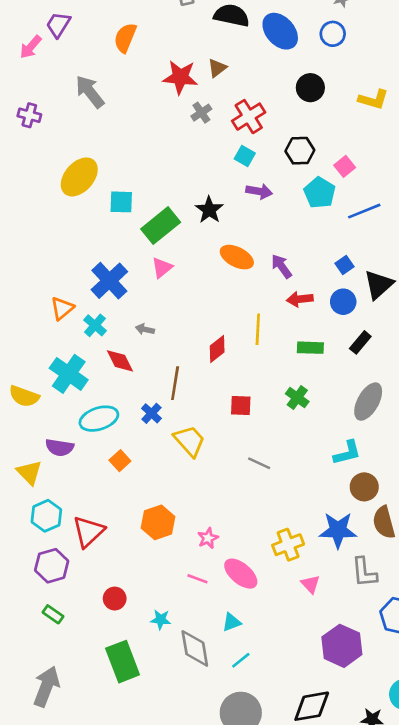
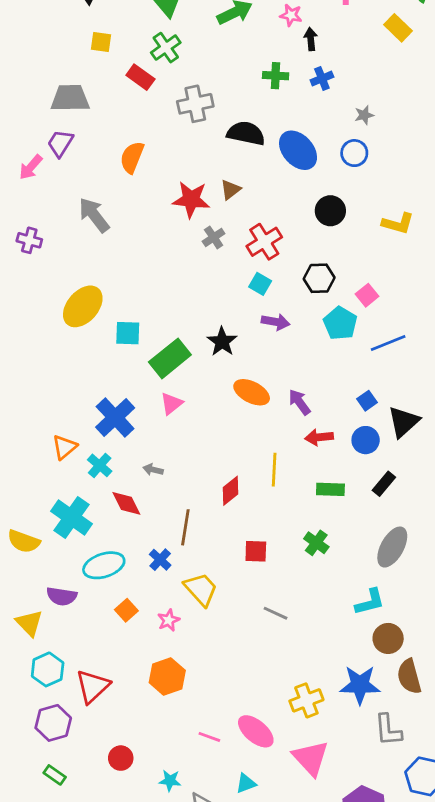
pink star: (208, 538) -> (169, 620), moved
pink triangle: (310, 584) -> (311, 758), moved, size x1.8

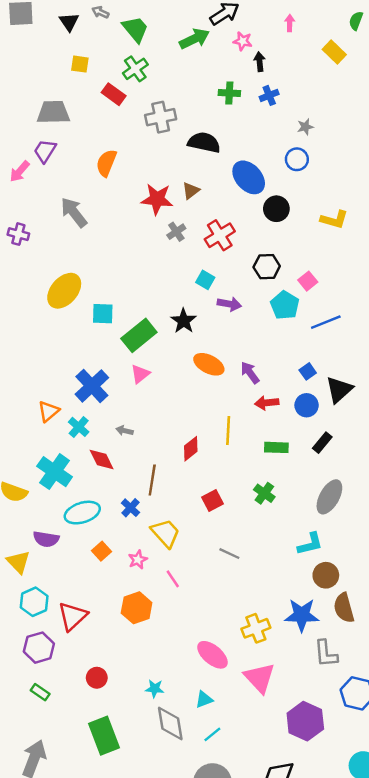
blue ellipse: (298, 150) -> (249, 177), moved
cyan square: (260, 284) -> (205, 280), moved
red square: (256, 551) -> (212, 500), turned -30
pink line: (209, 737) -> (173, 579), moved, turned 36
cyan star: (170, 781) -> (155, 689), moved

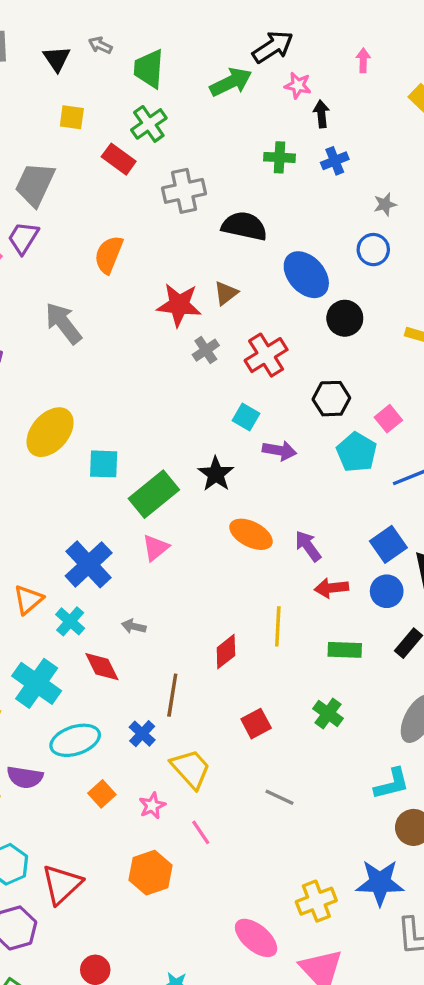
green trapezoid: (135, 29) -> (149, 69), turned -136
gray trapezoid: (53, 112) -> (35, 184), turned -64
blue square: (308, 371) -> (388, 544), size x1.5

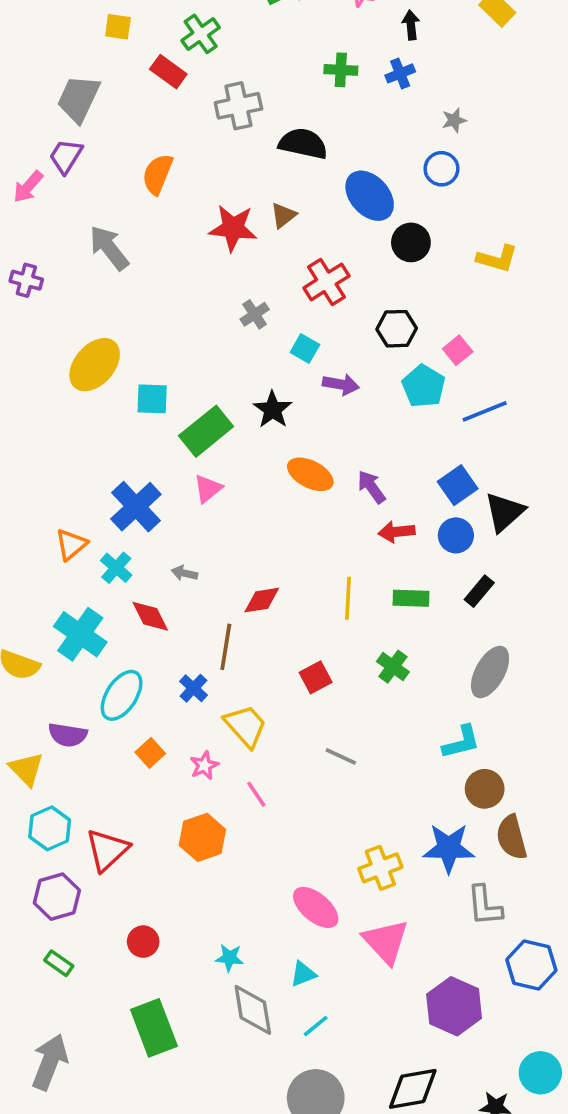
black arrow: (321, 114) -> (411, 25), moved
gray cross: (206, 350) -> (255, 314), moved
yellow line: (278, 626) -> (348, 598), moved
red diamond: (226, 652) -> (262, 600), moved, turned 30
cyan ellipse: (75, 740) -> (122, 695), turned -39

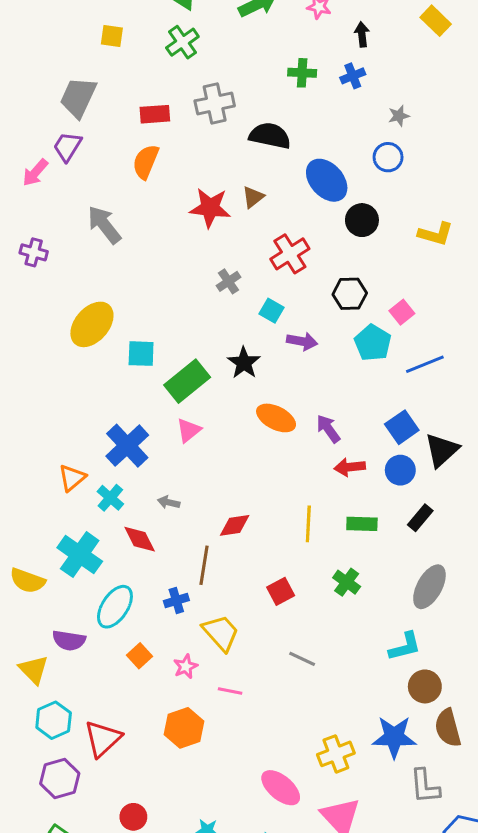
red rectangle: (168, 72) -> (155, 114), moved, turned -40
blue cross: (193, 688) -> (176, 601), turned 30
pink line: (256, 794) -> (230, 691), turned -45

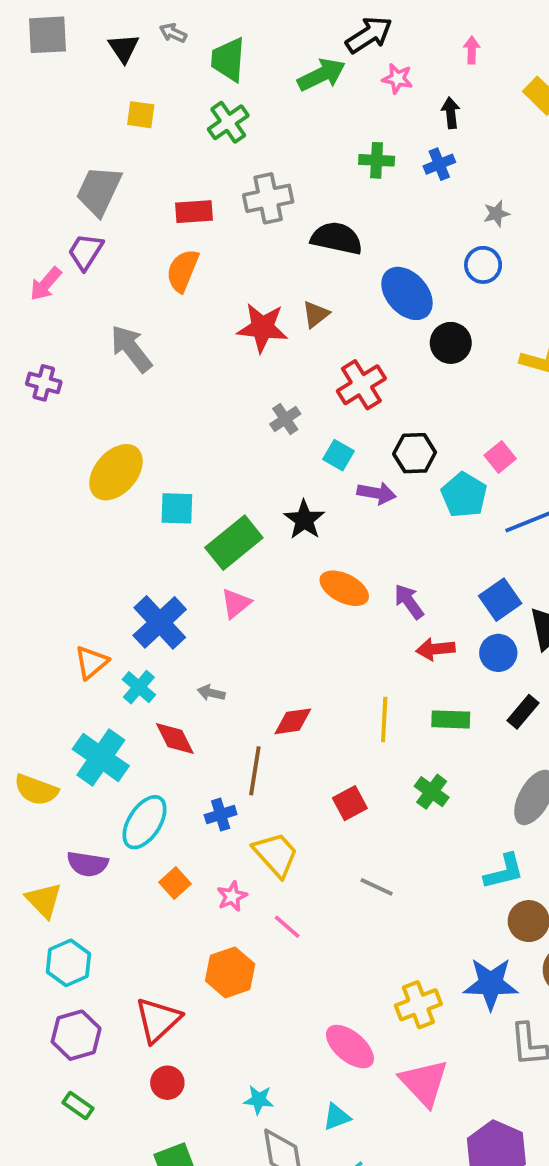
black hexagon: (350, 294) -> (415, 453), moved
pink line: (230, 691) -> (287, 927), turned 30
red triangle: (103, 739) -> (158, 1020), moved

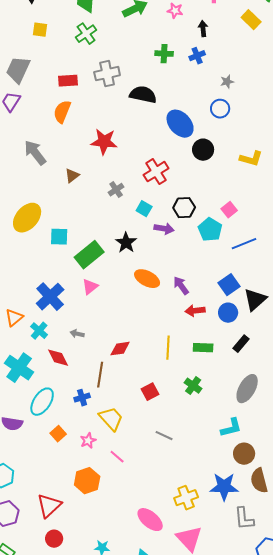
brown triangle: (316, 314) -> (72, 176), moved

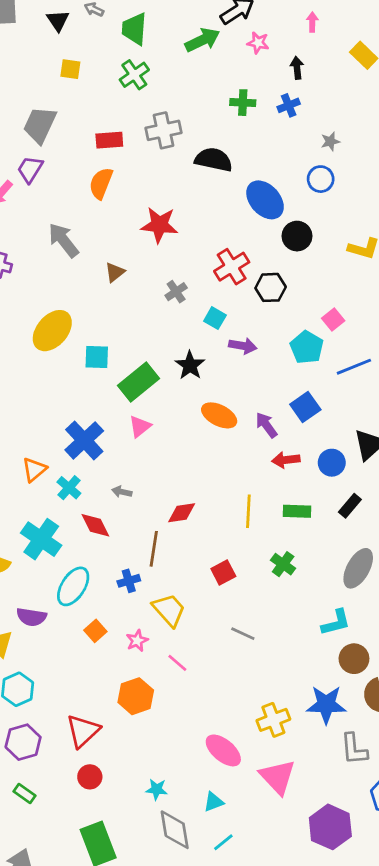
black hexagon: (184, 208) -> (271, 287), moved
blue square: (229, 285) -> (305, 407), moved

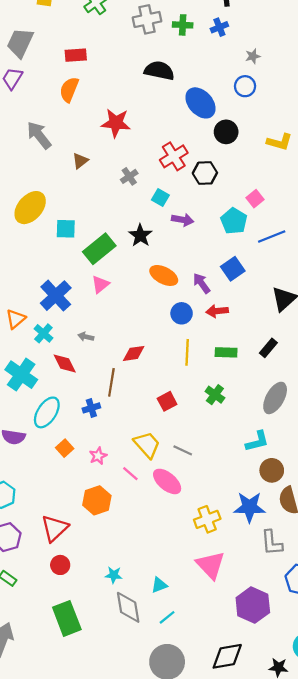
gray cross: (164, 130) -> (147, 19), moved
blue circle: (332, 463) -> (182, 313), moved
yellow trapezoid: (169, 610) -> (147, 445), moved
pink ellipse: (223, 750) -> (167, 481), moved

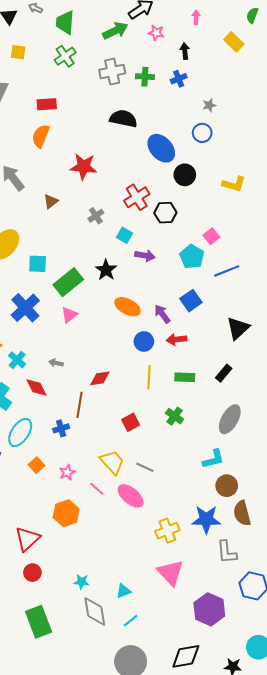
blue cross: (56, 296) -> (25, 308), moved

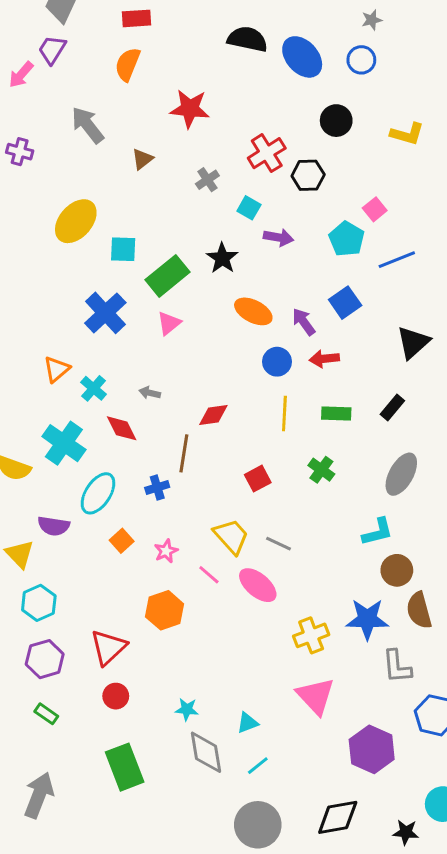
blue ellipse: (161, 148) -> (302, 57), moved

